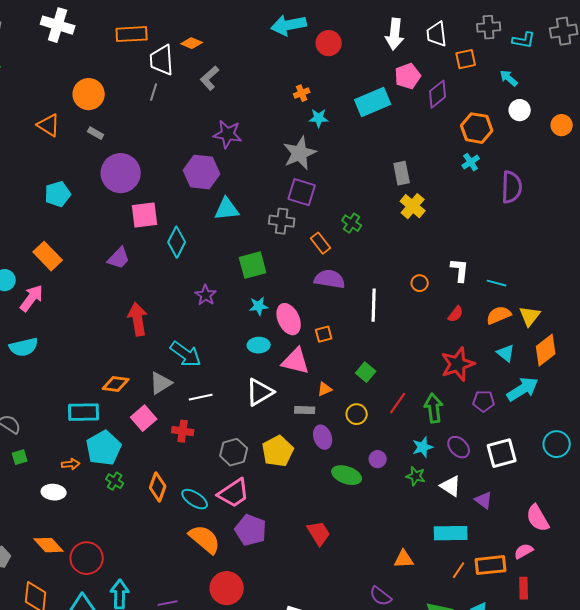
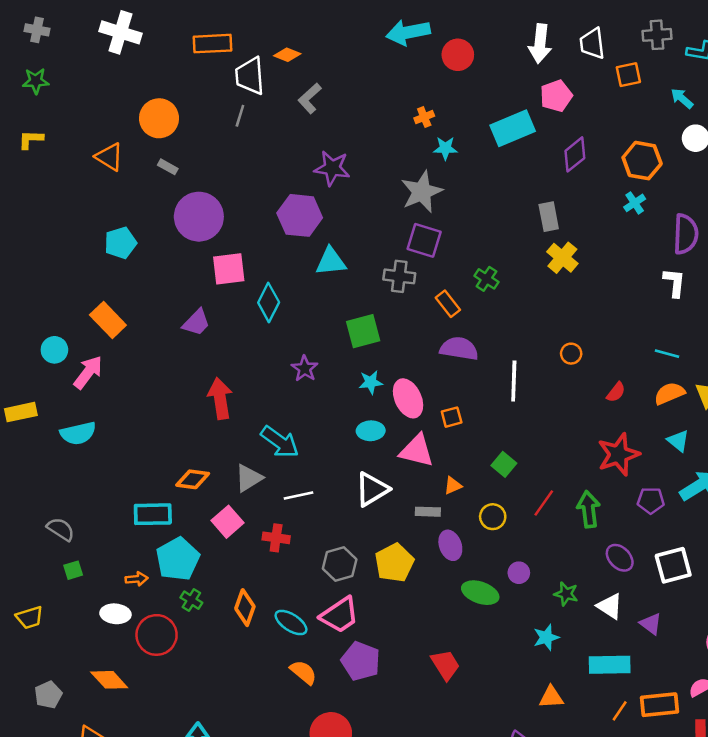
purple diamond: (438, 94) -> (575, 154), moved
white L-shape: (460, 270) -> (674, 283), moved
cyan star: (423, 447) -> (546, 637), moved
orange semicircle: (205, 539) -> (303, 672), size x0.7
red circle: (87, 558) -> (157, 635), moved

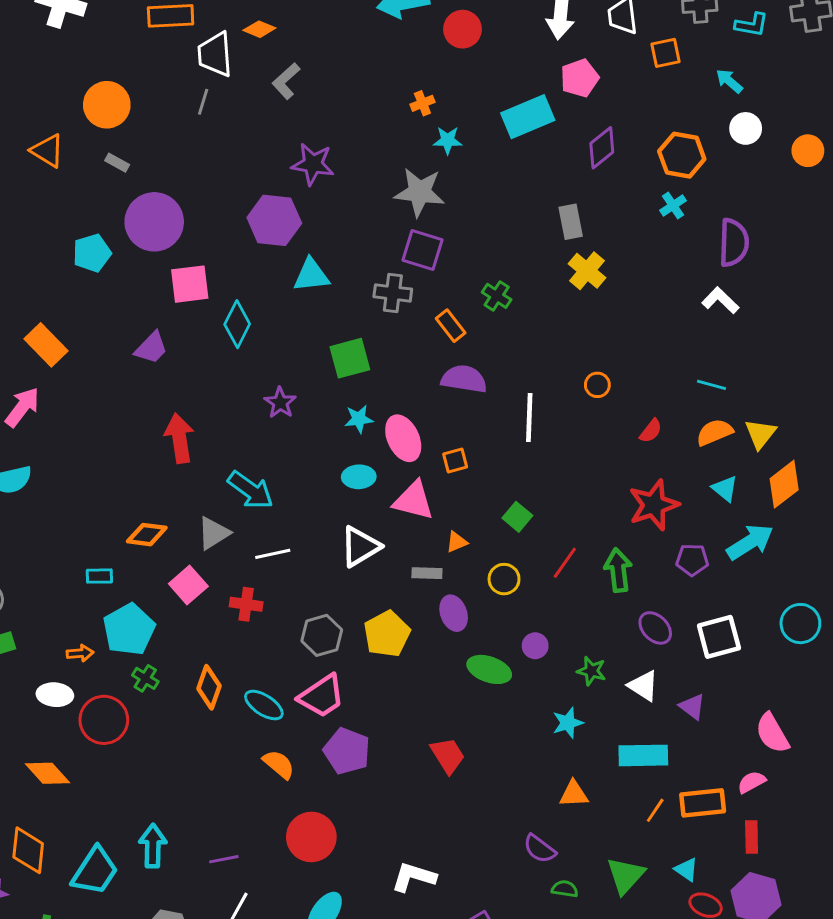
gray star: (422, 192) -> (420, 192), turned 30
cyan pentagon: (120, 243) -> (92, 253), moved
white L-shape: (674, 283) -> (720, 300), turned -52
cyan rectangle: (153, 514) -> (99, 576), size x0.6

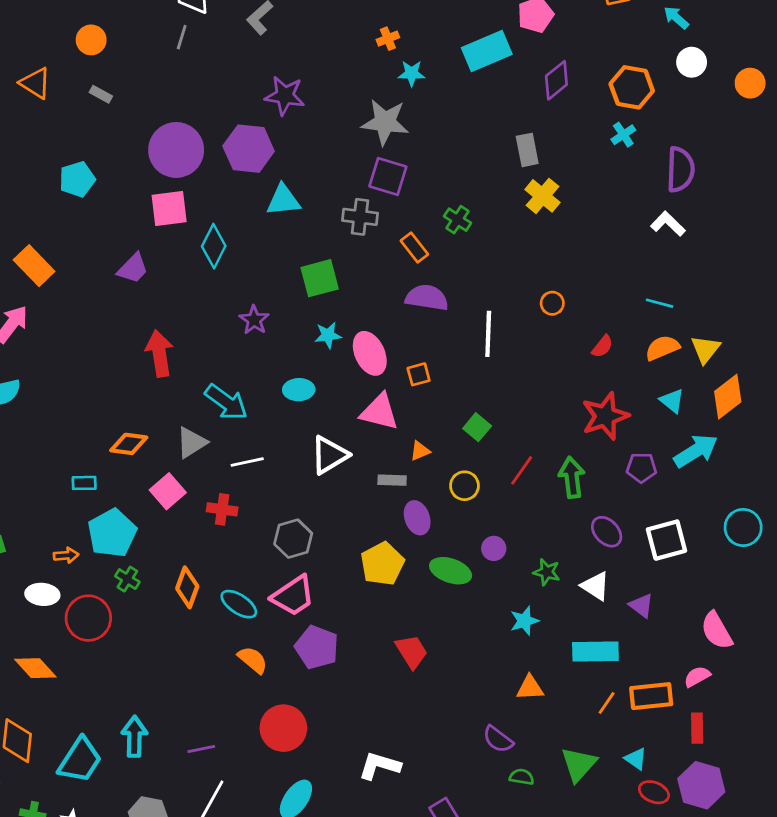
orange circle: (107, 105) -> (91, 40), size x0.7
purple circle: (154, 222) -> (176, 150), moved
cyan ellipse: (359, 477) -> (299, 390), moved
yellow pentagon: (387, 634) -> (382, 564), moved

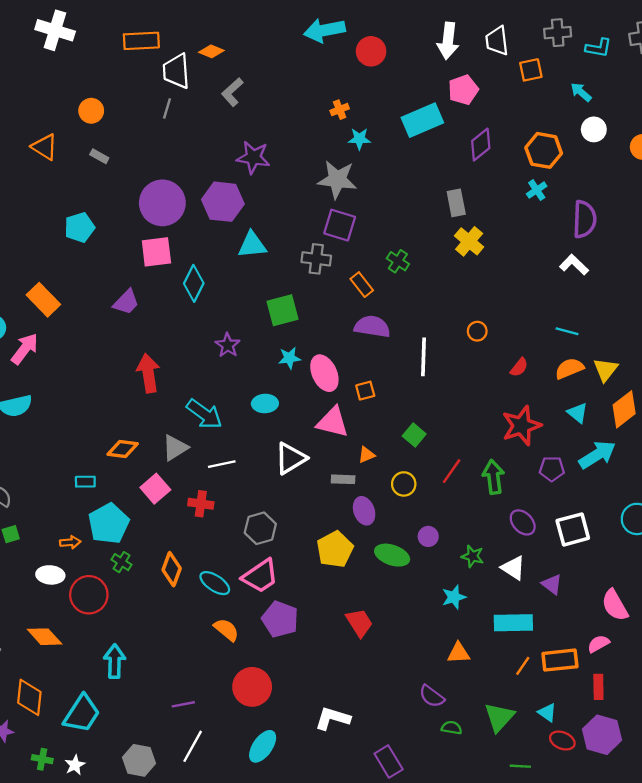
cyan arrow: (134, 736) -> (115, 661), moved

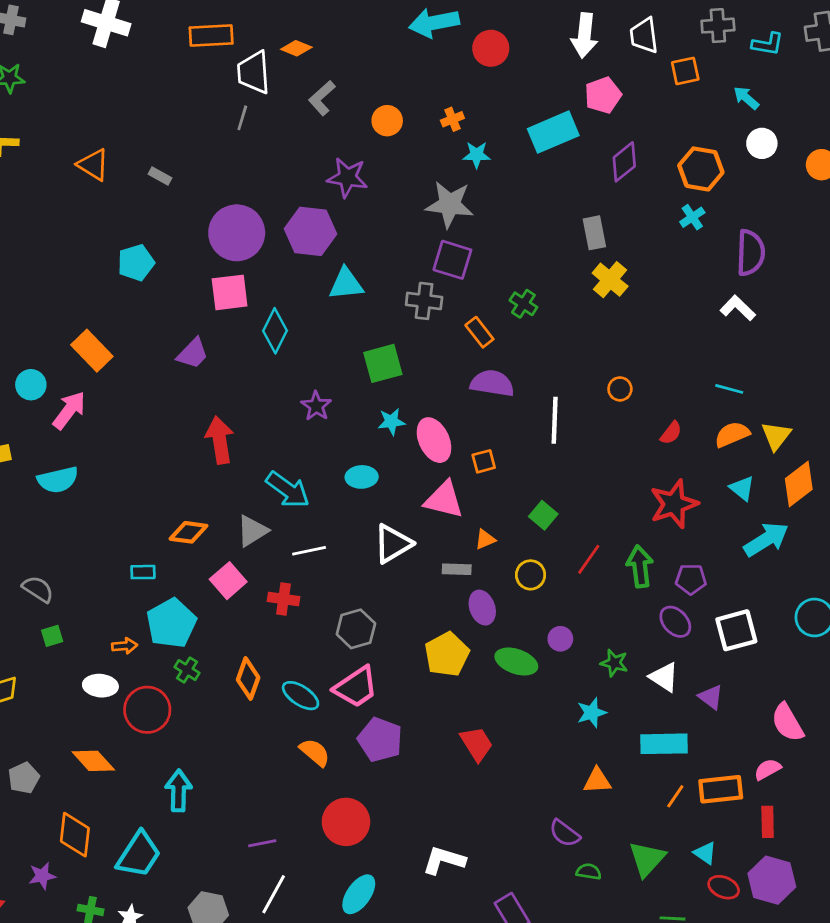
orange circle: (91, 111) -> (387, 121), moved
purple pentagon: (552, 469) -> (691, 579), moved

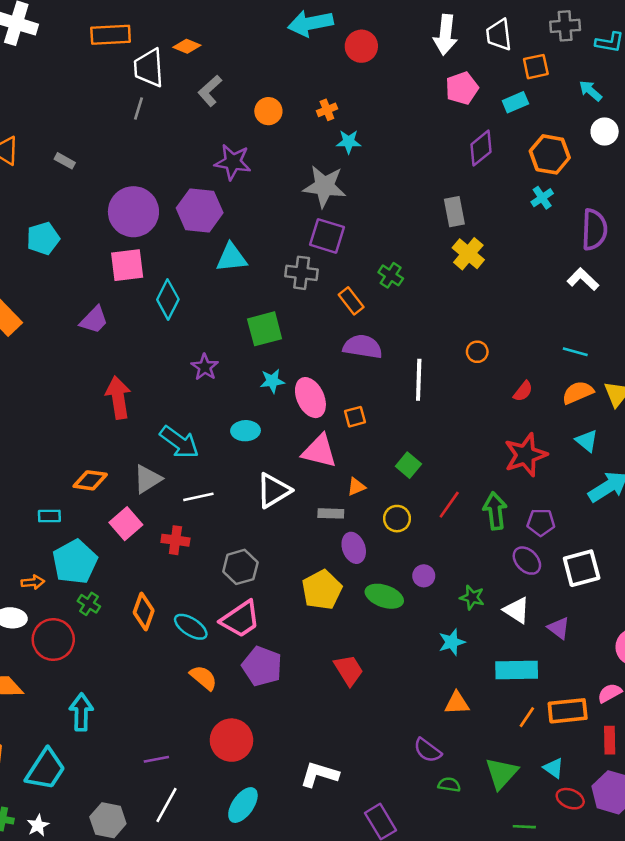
cyan rectangle: (553, 132) -> (515, 102), moved, size x0.6

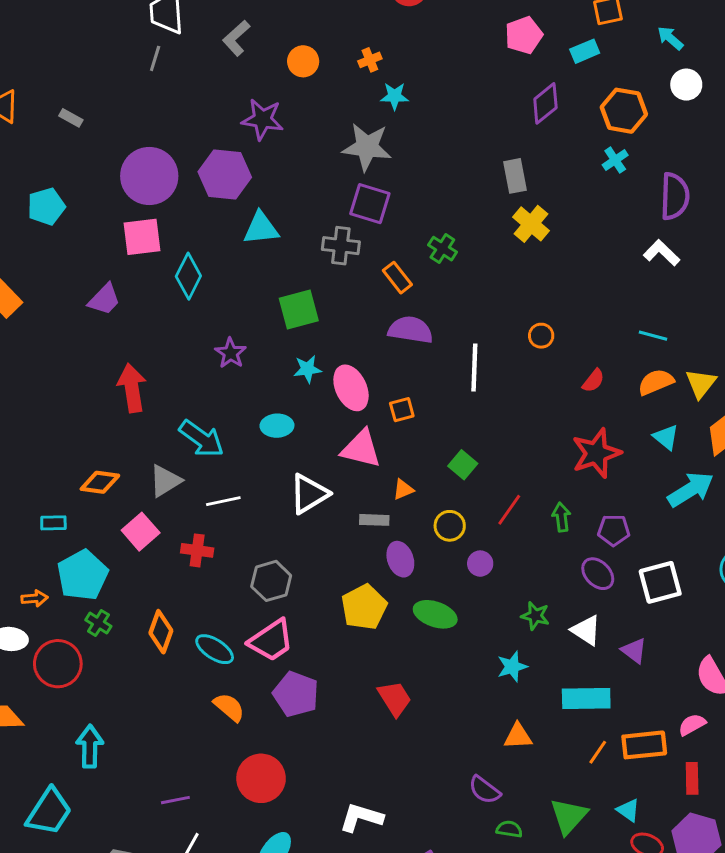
green arrow: (495, 511) -> (561, 517), size x0.7
purple circle: (424, 576) -> (480, 564), moved

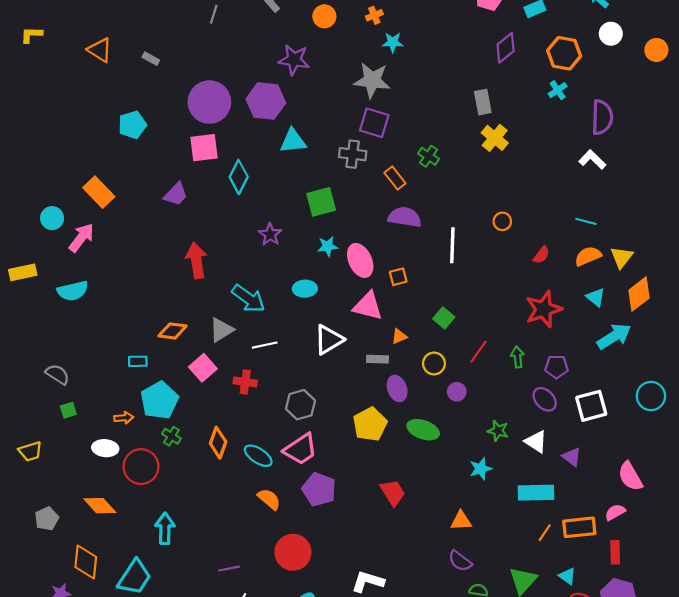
orange triangle: (518, 736) -> (461, 521), moved

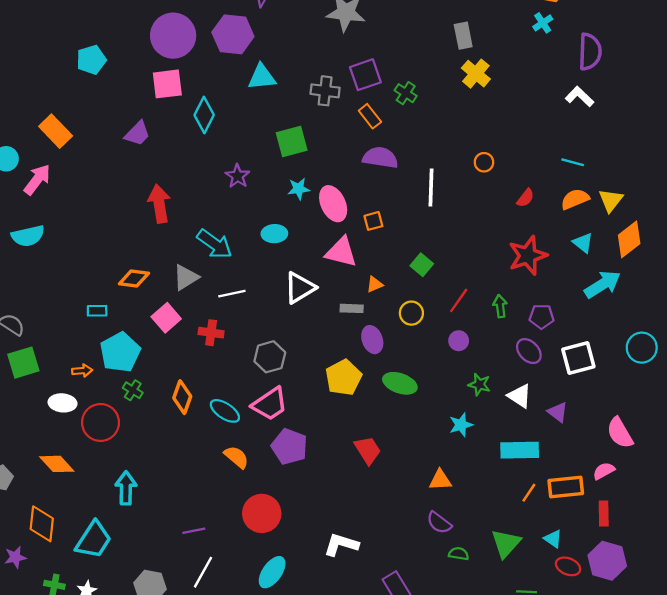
purple square: (374, 123) -> (365, 75), moved, turned -36
purple circle: (457, 392) -> (459, 341), moved
green square: (68, 410) -> (23, 363), size x1.8

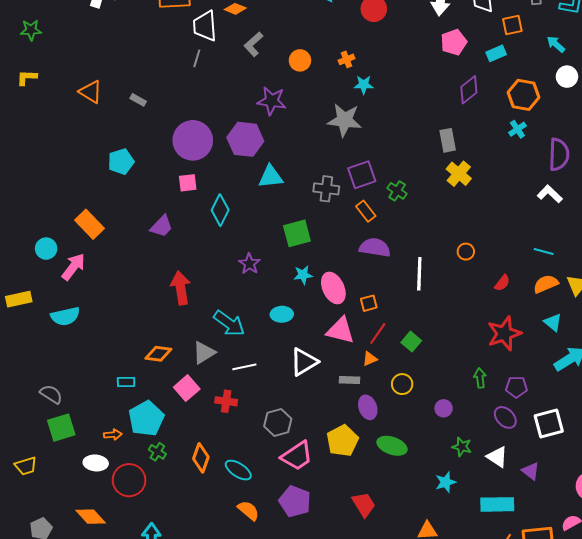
pink square: (167, 84) -> (188, 183), size x0.7
red line: (459, 300) -> (378, 333), moved
pink trapezoid: (270, 404) -> (297, 456), moved

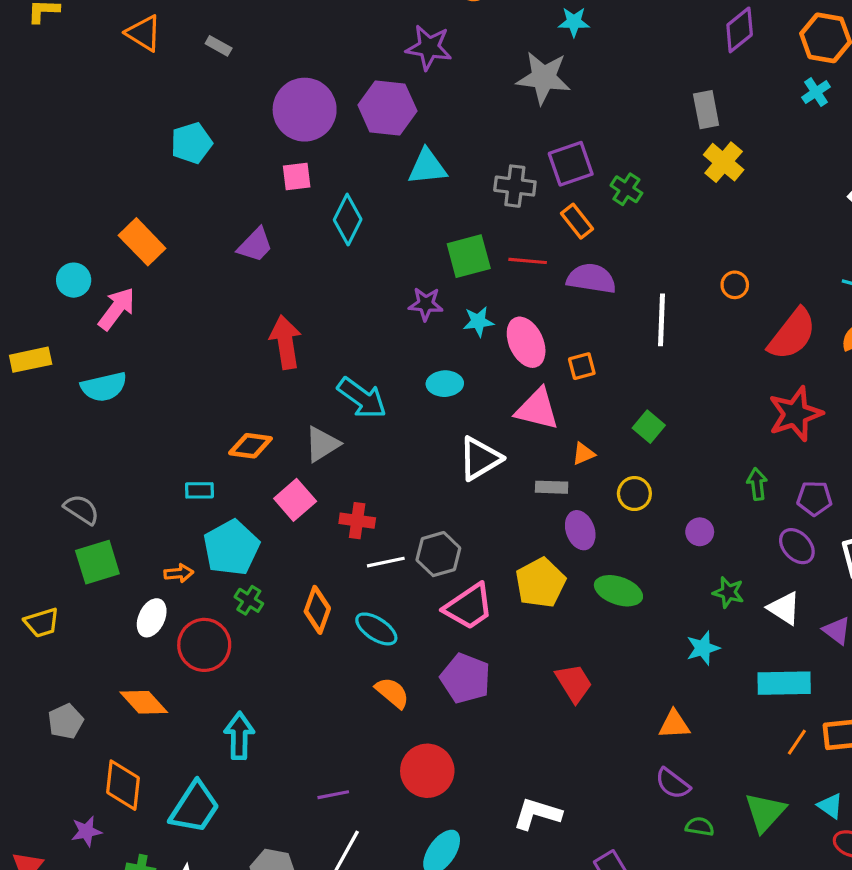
purple star: (249, 264) -> (426, 304), moved, turned -30
red semicircle: (502, 283) -> (792, 334), size x2.0
red line: (378, 333) -> (528, 261), moved, turned 60
white line: (244, 367) -> (386, 562), moved
white ellipse: (96, 463) -> (152, 618), turned -70

